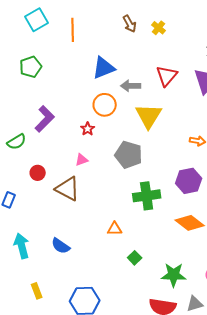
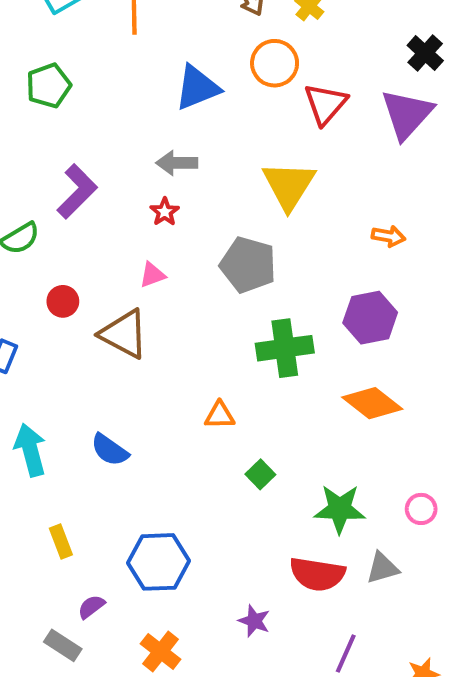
gray arrow: (131, 86) -> (177, 163), moved
orange circle: (105, 105) -> (275, 63), moved

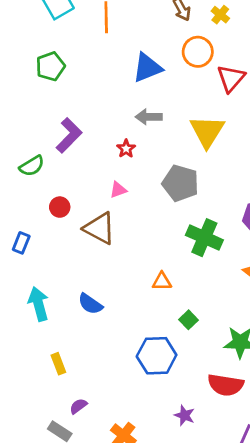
gray arrow: (177, 163) -> (149, 117), moved
green cross: (285, 348) -> (204, 238), turned 32
blue hexagon: (159, 562) -> (157, 356), moved

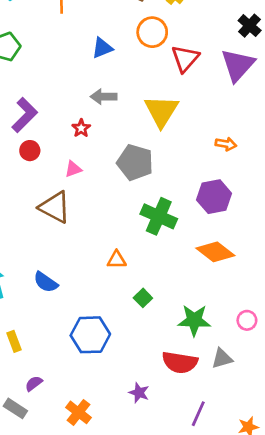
blue triangle: (147, 68) -> (102, 48), size x0.7
red circle: (60, 207) -> (30, 151), moved
blue hexagon: (157, 356) -> (90, 335), moved

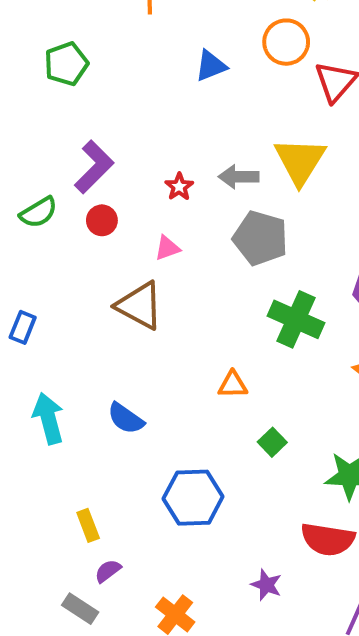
gray arrow: (103, 97) -> (239, 177), moved
yellow rectangle: (14, 341) -> (88, 525), moved

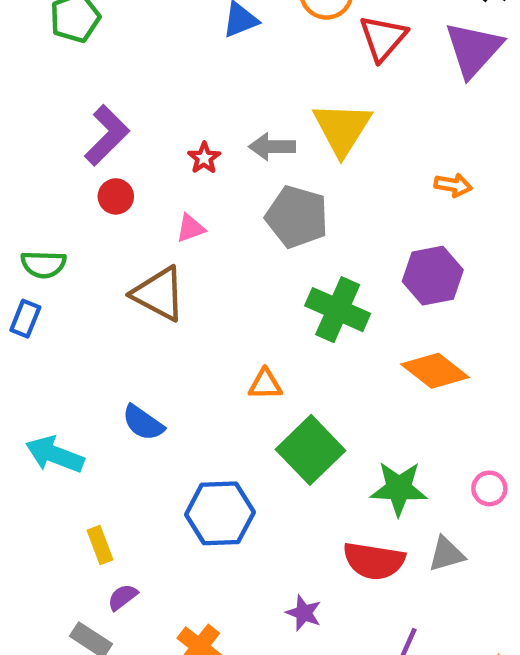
green semicircle: (39, 212) -> (43, 264), moved, turned 33
cyan arrow: (48, 418) -> (55, 454), moved, turned -54
green square: (272, 442) -> (311, 450), size x2.0

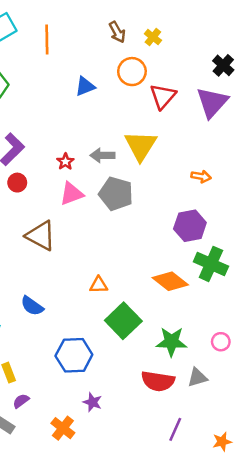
pink triangle: (191, 228) -> (72, 194), moved, size x1.5
green cross: (338, 310) -> (211, 264), moved
orange diamond: (435, 371) -> (170, 281), moved
purple star: (304, 613) -> (92, 402), moved

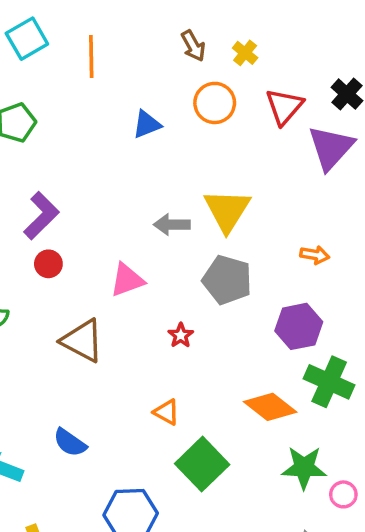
red triangle: (163, 96) -> (284, 107), moved
red star: (65, 162) -> (181, 335), moved
gray pentagon: (116, 194) -> (227, 280), moved
orange triangle: (99, 285) -> (166, 412), turned 30
green star: (171, 342) -> (304, 468), moved

